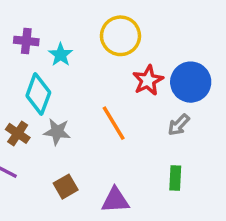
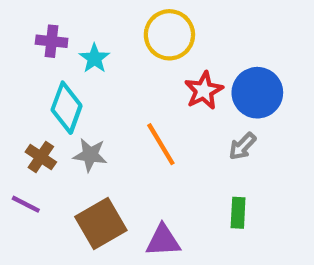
brown square: (66, 187) -> (101, 223), size x1.6

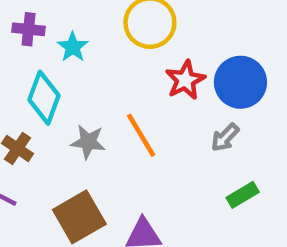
gray star: (90, 155) -> (88, 142), moved
green rectangle: (238, 213) -> (243, 195), moved, turned 56

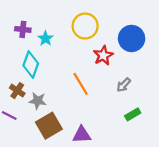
blue circle: (240, 82) -> (132, 38), moved
gray star: (88, 142) -> (38, 101), moved

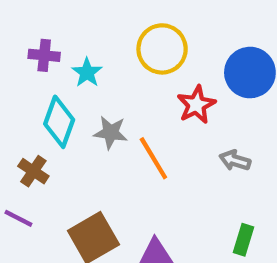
gray arrow: (124, 85) -> (235, 160), turned 63
gray star: (38, 101) -> (111, 133), moved
green rectangle: (133, 114) -> (244, 240), moved, turned -42

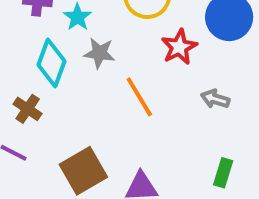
gray star: (111, 133) -> (99, 53), moved

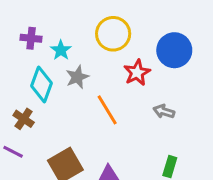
gray star: (99, 53) -> (77, 77), turned -30

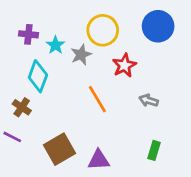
blue circle: (174, 50) -> (158, 26), moved
gray star: (77, 77) -> (81, 55), moved

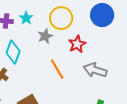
cyan star: (55, 45) -> (26, 18), moved
gray arrow: (149, 101) -> (95, 70), size x1.6

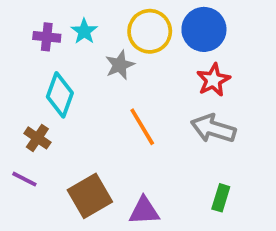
blue circle: (102, 15) -> (204, 29), moved
red star: (77, 44) -> (213, 80), moved

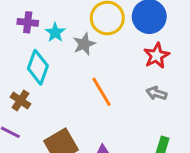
cyan star: (84, 31) -> (55, 32), moved
gray arrow: (213, 129) -> (156, 93), size x0.6

